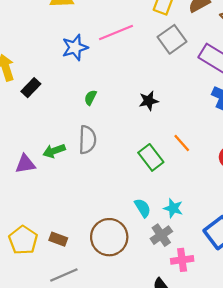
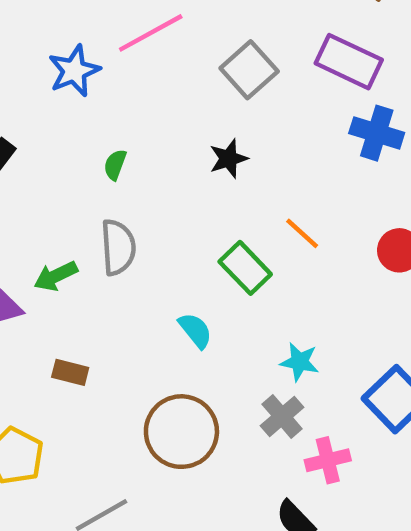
gray square: (172, 39) -> (249, 70), moved
cyan semicircle: (143, 208) -> (195, 330), moved
brown rectangle: (58, 239) -> (70, 372), moved

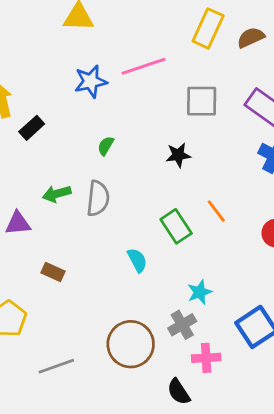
gray square: (249, 70) -> (202, 101), turned 32
green arrow: (56, 276) -> (57, 194), moved
cyan star: (300, 362) -> (200, 292), turned 30
brown circle: (181, 432) -> (131, 344), moved

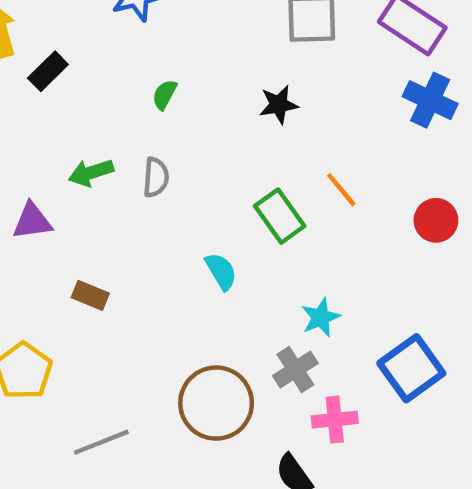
gray semicircle: (98, 198) -> (156, 177), size x0.7

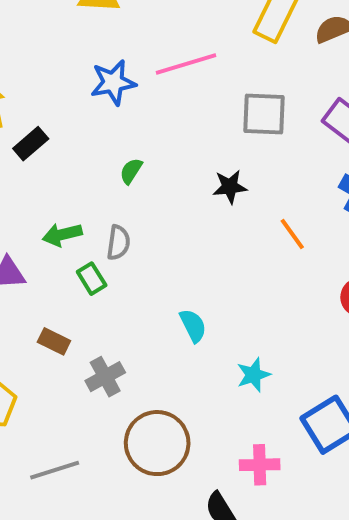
orange line: (341, 190) -> (292, 234), moved
green rectangle: (280, 216) -> (92, 279), moved, size x0.7
cyan semicircle: (221, 271) -> (193, 326), moved
gray cross: (295, 369) -> (105, 377), moved

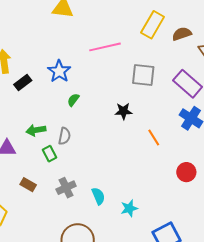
blue star: (113, 83) -> (59, 71), moved, turned -30
cyan semicircle: (193, 326) -> (98, 196), moved
gray cross: (105, 377) -> (66, 188), moved

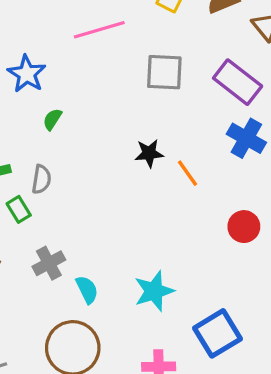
black star: (123, 111) -> (149, 153), moved
cyan semicircle: (98, 196) -> (87, 290), moved
cyan star: (129, 208) -> (154, 291), size x1.4

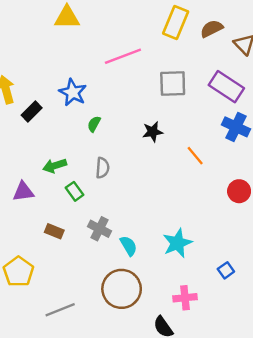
black star: (149, 153) -> (153, 132), moved
gray semicircle: (41, 179) -> (102, 168), moved
gray cross: (49, 263) -> (99, 229), turned -30
blue square: (218, 333) -> (226, 270), size x0.5

